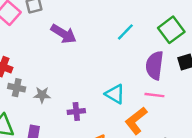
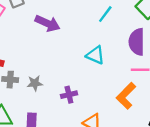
cyan triangle: (115, 94) -> (95, 55), moved

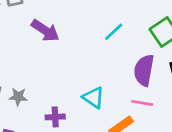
cyan triangle: (95, 55) -> (94, 98), moved

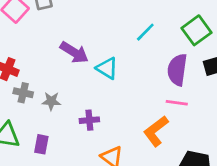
purple arrow: (45, 31) -> (74, 52), moved
cyan triangle: (94, 98) -> (107, 68), moved

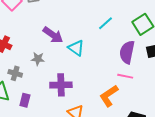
gray cross: (23, 93) -> (15, 73), moved
gray star: (51, 101) -> (38, 59), moved
purple cross: (89, 120) -> (61, 85), size x1.5

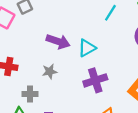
cyan triangle: (76, 48) -> (87, 48), turned -48
purple cross: (61, 85) -> (95, 80), moved

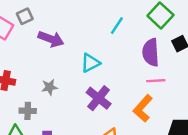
purple arrow: (58, 41) -> (51, 39), moved
purple cross: (95, 80) -> (99, 98), turned -35

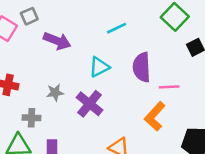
cyan line: (117, 26) -> (117, 28), moved, turned 30
purple semicircle: (151, 52) -> (142, 67), moved
purple cross: (99, 98) -> (89, 104), moved

